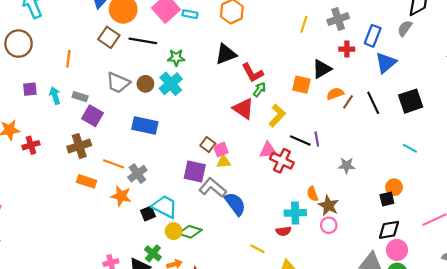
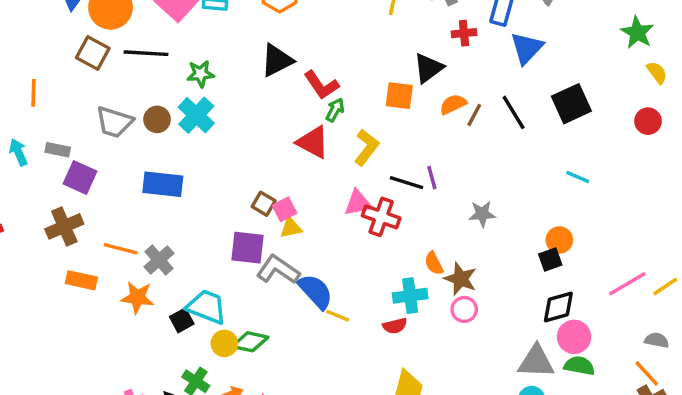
yellow line: (257, 249) -> (338, 316), moved

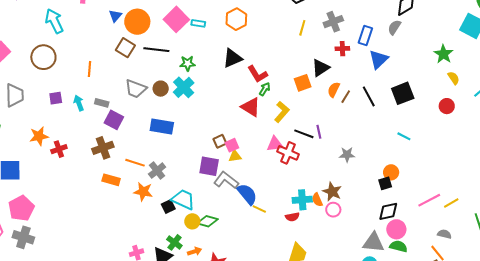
orange square: (399, 96) -> (303, 83), turned -30
orange semicircle: (453, 104) -> (334, 90), turned -42
brown square: (264, 204) -> (220, 141), turned 32
orange semicircle: (434, 263) -> (317, 200), moved

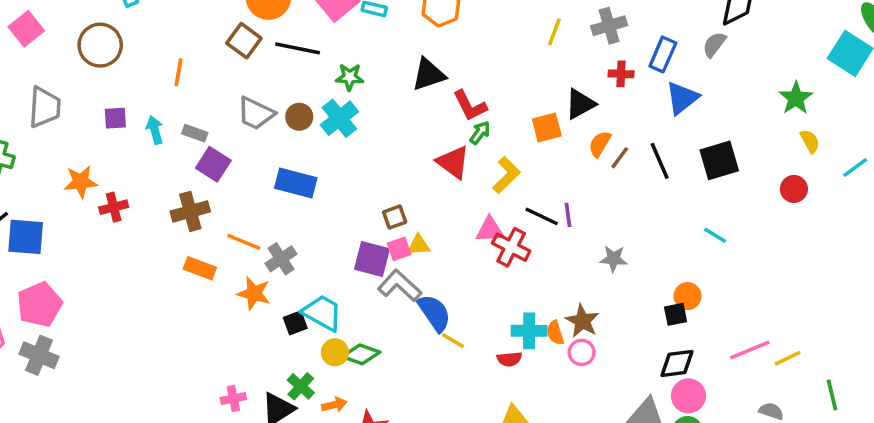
pink square: (232, 145) -> (399, 249), moved

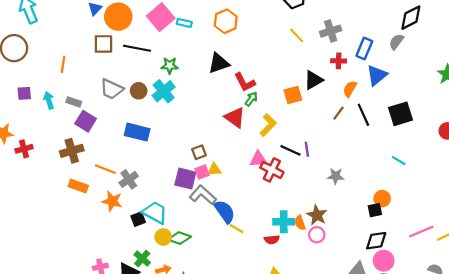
yellow line: (554, 32) -> (297, 35), turned -63
brown square: (244, 41) -> (103, 44), turned -36
orange semicircle: (600, 144) -> (350, 89), moved

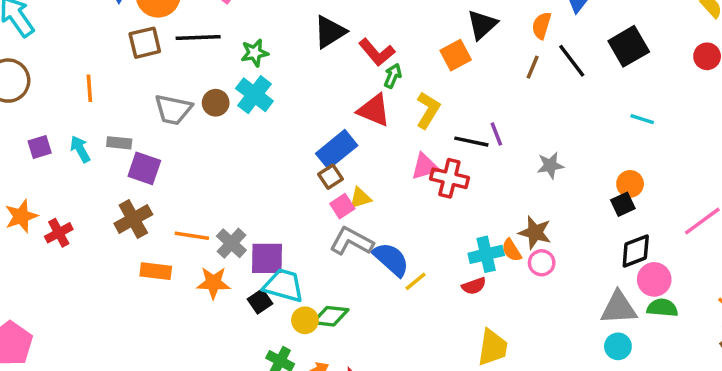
blue rectangle: (137, 132) -> (337, 149), moved, turned -40
purple square: (185, 179) -> (267, 258), moved
yellow line: (237, 229) -> (416, 281), turned -56

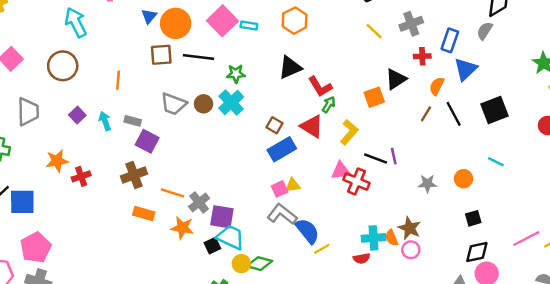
purple square: (40, 147) -> (77, 115), turned -35
brown square: (331, 177) -> (275, 125), moved, turned -35
orange circle: (630, 184) -> (463, 179), moved

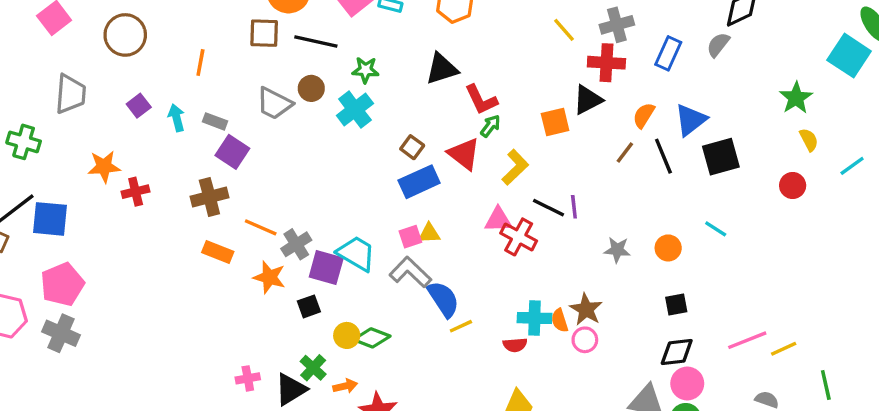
red cross: (422, 56) -> (606, 63), moved, size x1.5
blue triangle: (466, 69) -> (691, 120), moved
brown circle: (204, 104) -> (311, 88), moved
cyan trapezoid: (230, 237) -> (356, 253), moved

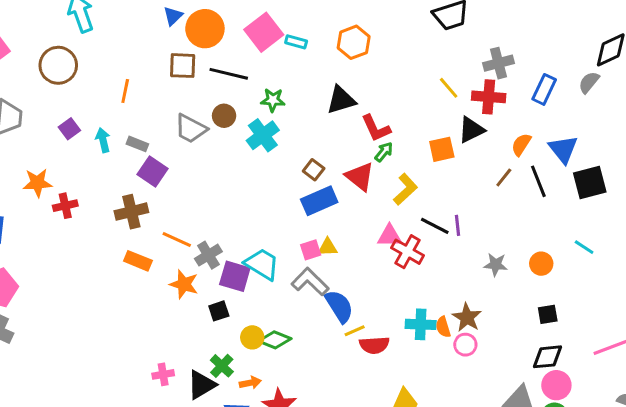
yellow line: (564, 30) -> (449, 88), moved
blue triangle: (691, 120) -> (563, 149), turned -32
red semicircle: (515, 345) -> (374, 345), moved, size x1.4

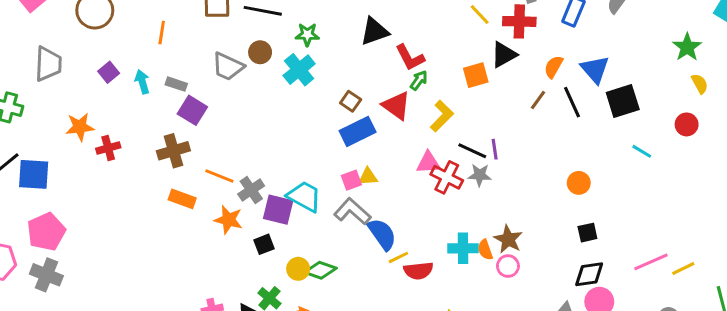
cyan line: (584, 247) -> (642, 151), moved
gray star: (496, 265) -> (480, 175), moved

